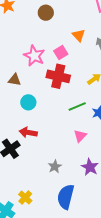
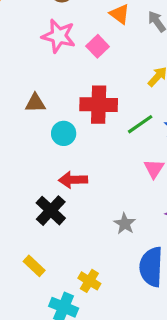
pink star: (34, 56) -> (59, 36), moved
red cross: (58, 76) -> (99, 105), moved

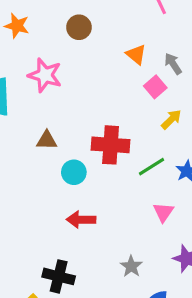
pink star: (59, 36) -> (45, 75), moved
pink square: (98, 46) -> (155, 87), moved
black cross: (51, 211) -> (59, 276), moved, turned -32

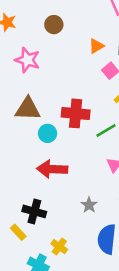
orange triangle: (136, 54) -> (96, 46), turned 49
brown triangle: (47, 140) -> (28, 109), size x1.6
red arrow: (81, 220) -> (52, 169), size x1.4

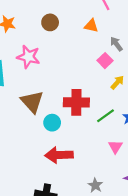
orange triangle: (96, 46) -> (91, 26), moved, turned 48
brown triangle: (28, 109) -> (32, 102), turned 50

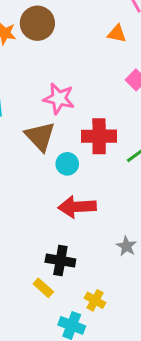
brown circle: (50, 22) -> (37, 23), moved, size x1.5
pink star: (28, 57) -> (59, 99), moved

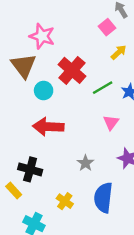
red cross: (99, 136) -> (72, 70), turned 36
yellow cross: (95, 300) -> (65, 201), moved

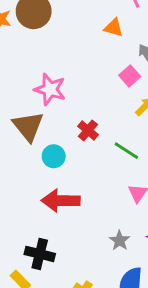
red cross: (72, 70) -> (88, 130), size x0.6
green line: (103, 88) -> (126, 151), turned 65
gray star: (85, 163) -> (120, 241), moved

